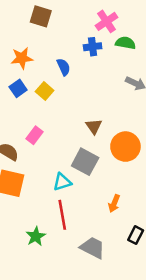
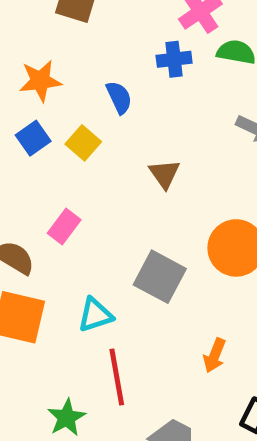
brown triangle: (94, 126) -> (164, 174), moved
cyan triangle: (62, 182) -> (95, 315), moved

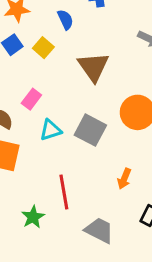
brown triangle: (164, 174) -> (93, 67), size x1.6
cyan triangle: (95, 315) -> (51, 130), moved

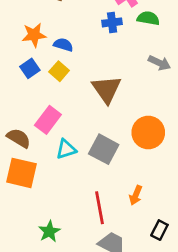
blue semicircle: (65, 20) -> (63, 45), moved, turned -48
pink rectangle: (31, 99) -> (48, 120), size x1.4
red line: (64, 192) -> (99, 208), moved

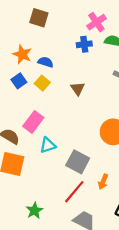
orange star: (34, 35) -> (22, 54), turned 30
brown triangle: (106, 89) -> (78, 89), moved, size x0.6
gray square: (104, 149) -> (78, 162), moved
red line: (99, 208) -> (74, 192), turned 50

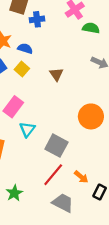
blue cross: (84, 44) -> (37, 19), moved
cyan triangle: (48, 145) -> (27, 129), turned -35
orange arrow: (103, 182) -> (81, 177), moved, turned -72

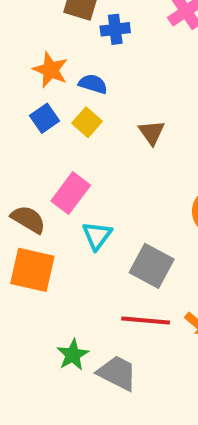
red line: (53, 175) -> (146, 320), turned 55
gray trapezoid: (63, 203) -> (117, 373), moved

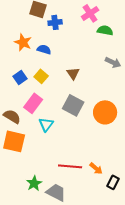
blue square: (44, 118) -> (20, 77), moved
yellow square: (87, 122) -> (41, 76), moved
gray square: (152, 266) -> (73, 105), moved

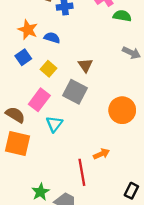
blue square: (20, 77) -> (23, 57), moved
gray square: (73, 105) -> (75, 92), moved
red line: (70, 166) -> (82, 172), turned 75
orange arrow: (96, 168) -> (101, 154), moved, turned -64

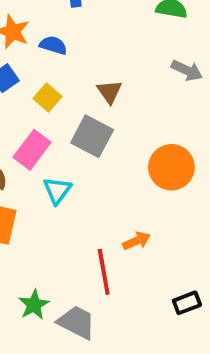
black rectangle: (131, 191) -> (187, 303), turned 42

